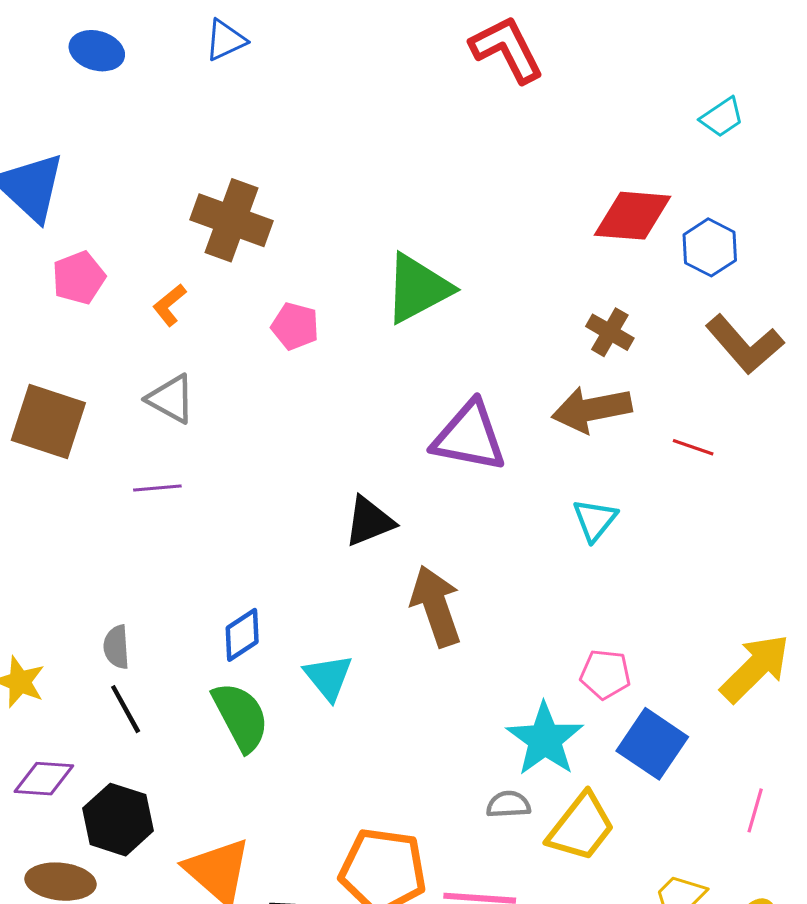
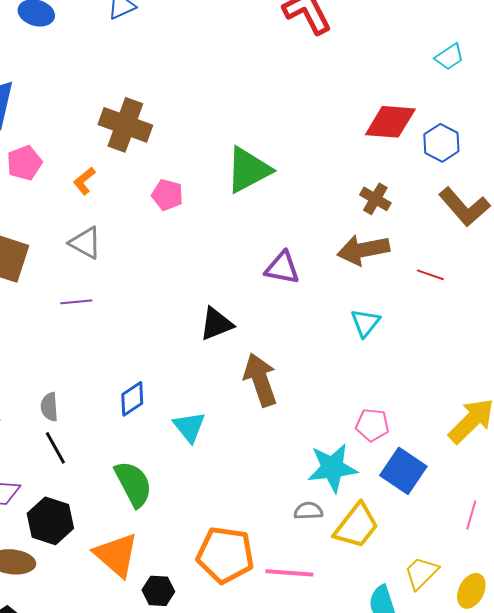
purple triangle: (469, 437) -> (282, 268), size x0.7
green semicircle: (241, 717) -> (133, 484), moved
cyan star: (545, 739) -> (332, 468), turned 30

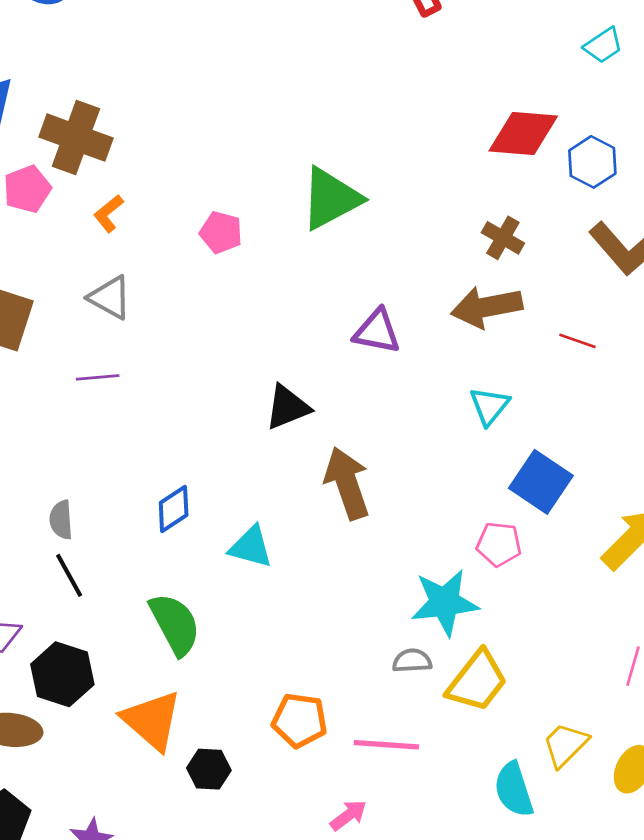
brown cross: (125, 125) -> (76, 138), moved
cyan triangle: (189, 427) -> (251, 547), turned -36
blue square: (403, 471) -> (541, 482), moved
orange pentagon: (225, 555) -> (300, 720), size x0.7

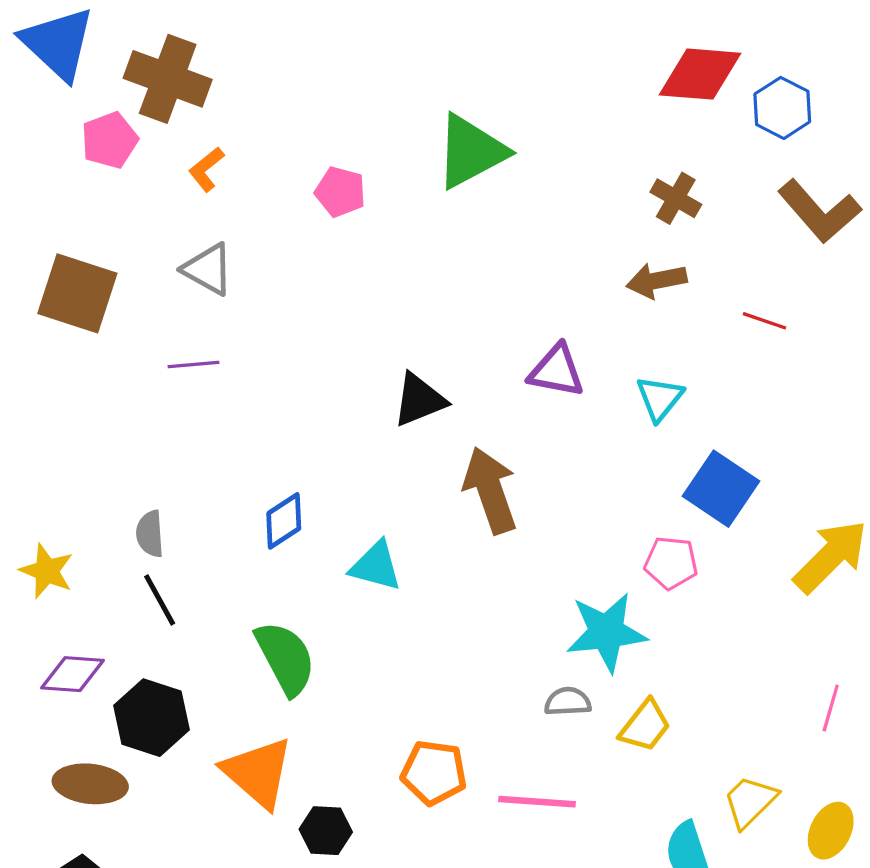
brown arrow: (487, 307) -> (656, 281), size x0.7
purple triangle: (377, 331) -> (556, 371), moved
yellow trapezoid: (477, 681) -> (645, 726), size x0.7

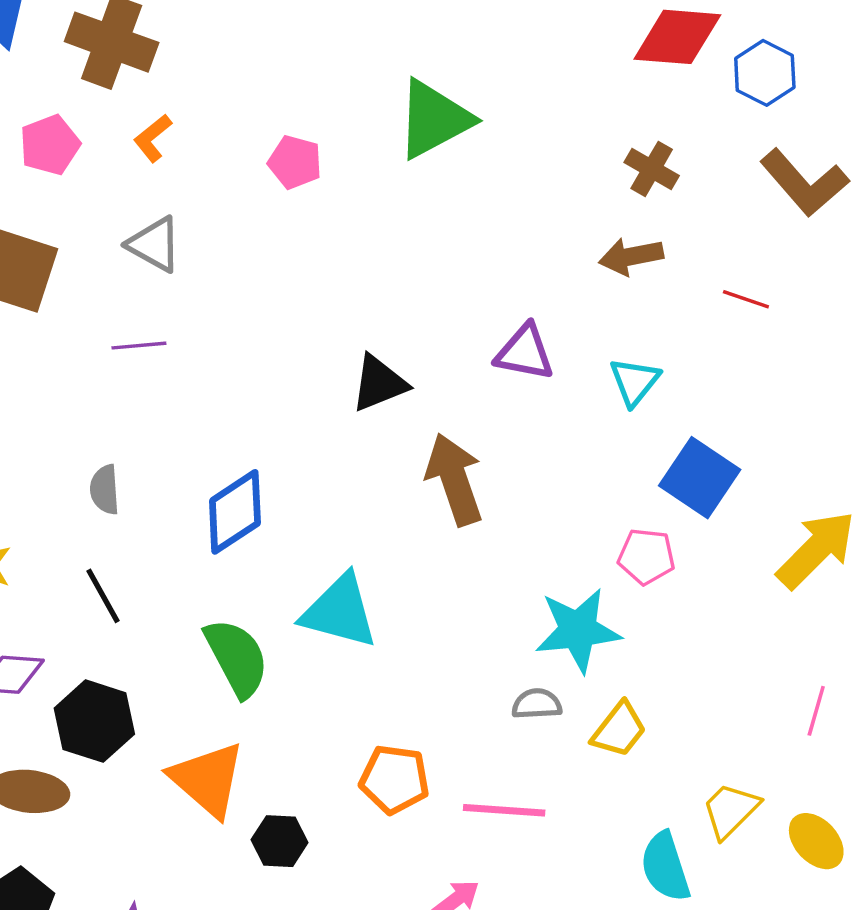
pink pentagon: (110, 140) -> (50, 145), moved
blue diamond: (284, 521) -> (235, 512), size x1.4
gray semicircle: (150, 534) -> (105, 490), moved
cyan triangle: (376, 566) -> (340, 611), moved, size x1.4
yellow ellipse: (831, 831) -> (816, 841), turned -70

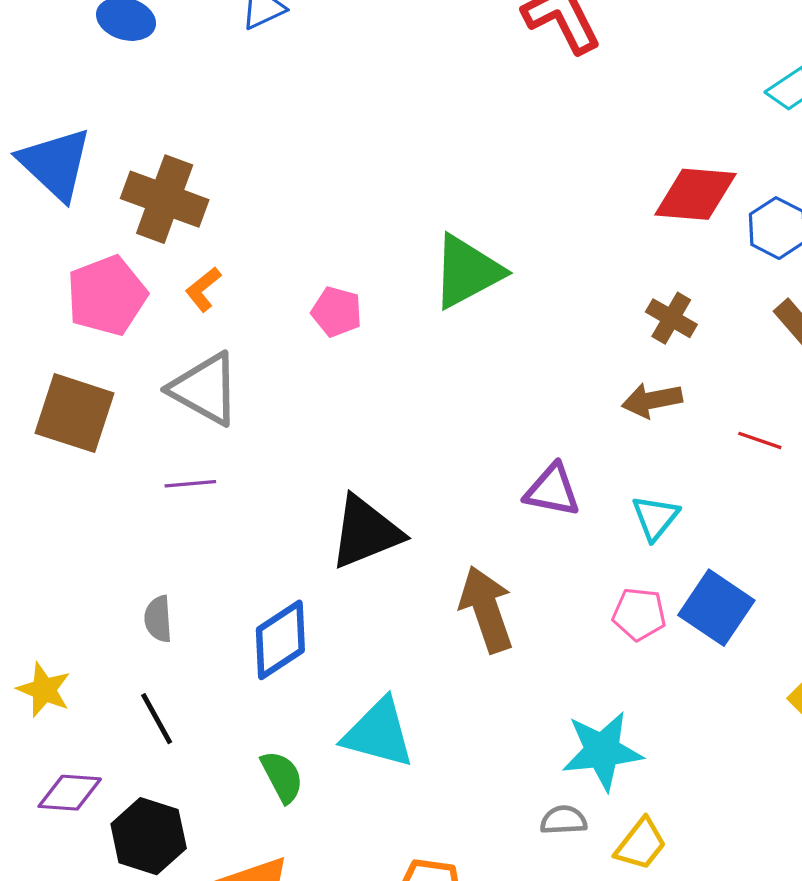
pink pentagon: (50, 145) -> (107, 296), size x1.4
gray triangle: (154, 244) -> (205, 389), size x1.4
black triangle: (379, 383) -> (366, 532), moved, size x1.4
pink pentagon: (646, 556) -> (639, 614), moved
green semicircle: (237, 658) -> (282, 777), size x0.7

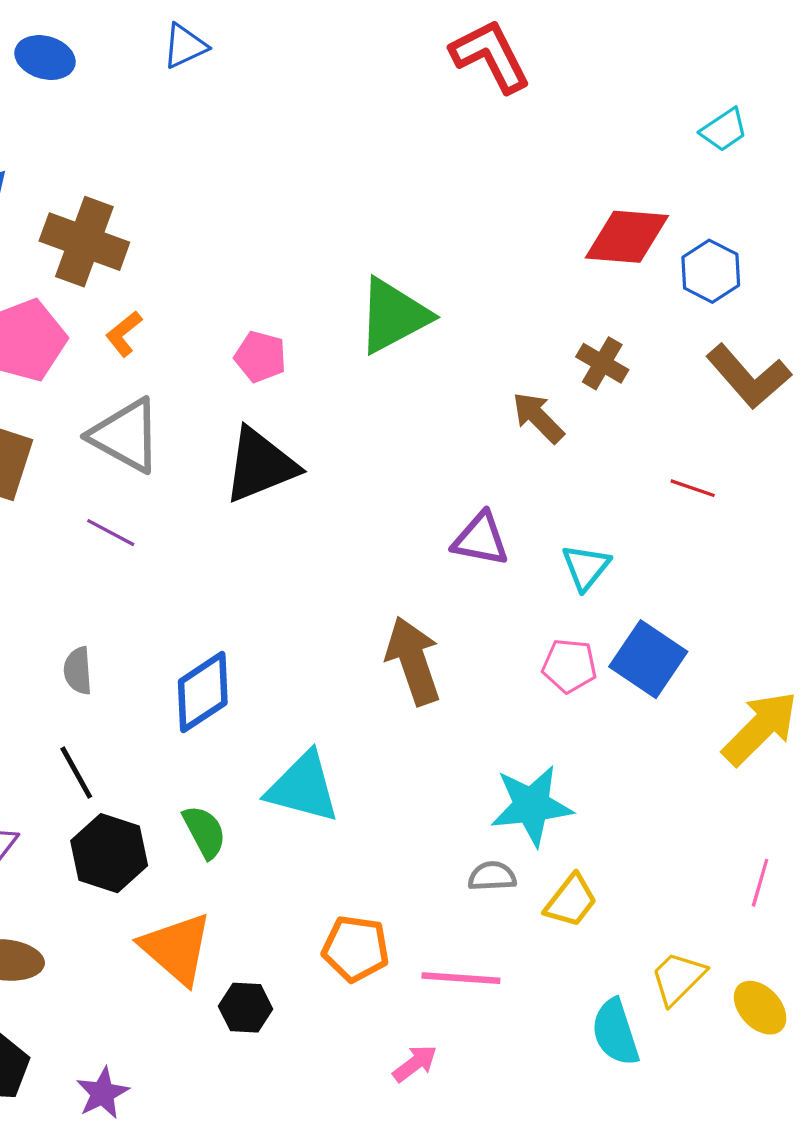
brown arrow: (652, 400) -> (538, 418), moved, turned 56
purple line: (190, 484) -> (111, 533), turned 33
black triangle: (366, 532) -> (260, 465), moved
black hexagon: (149, 836) -> (109, 853), moved

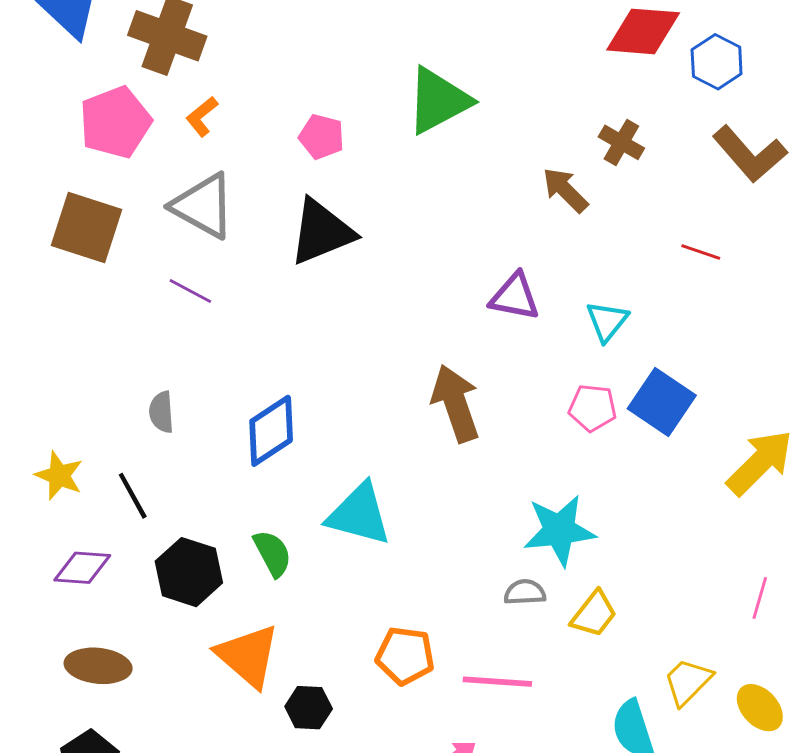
black line: (76, 773) -> (133, 496), moved

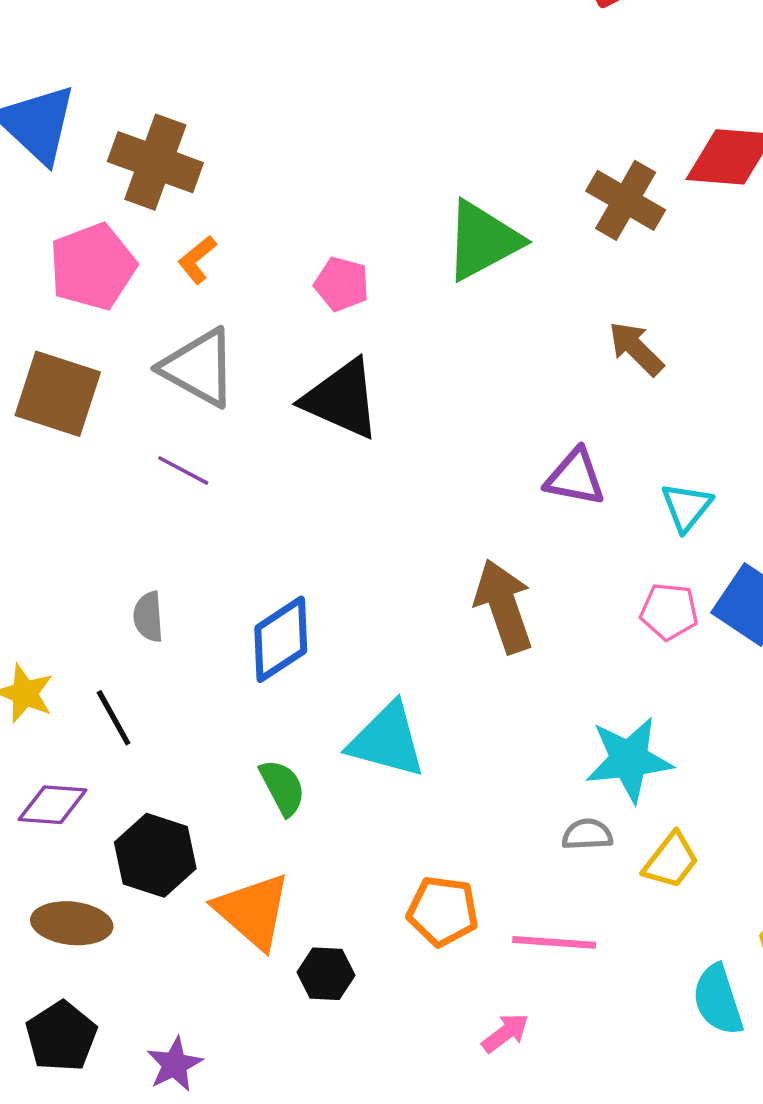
brown cross: (621, 142) -> (626, 200), moved, size x1.4
black triangle: (322, 232) -> (342, 399), turned 46
black hexagon: (189, 572) -> (155, 855), moved

